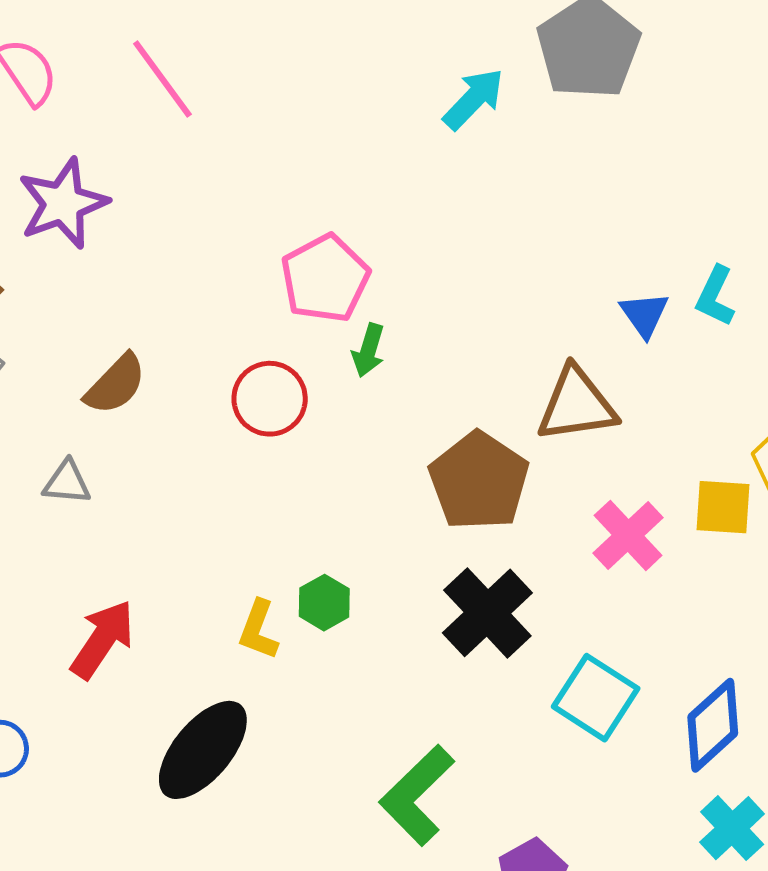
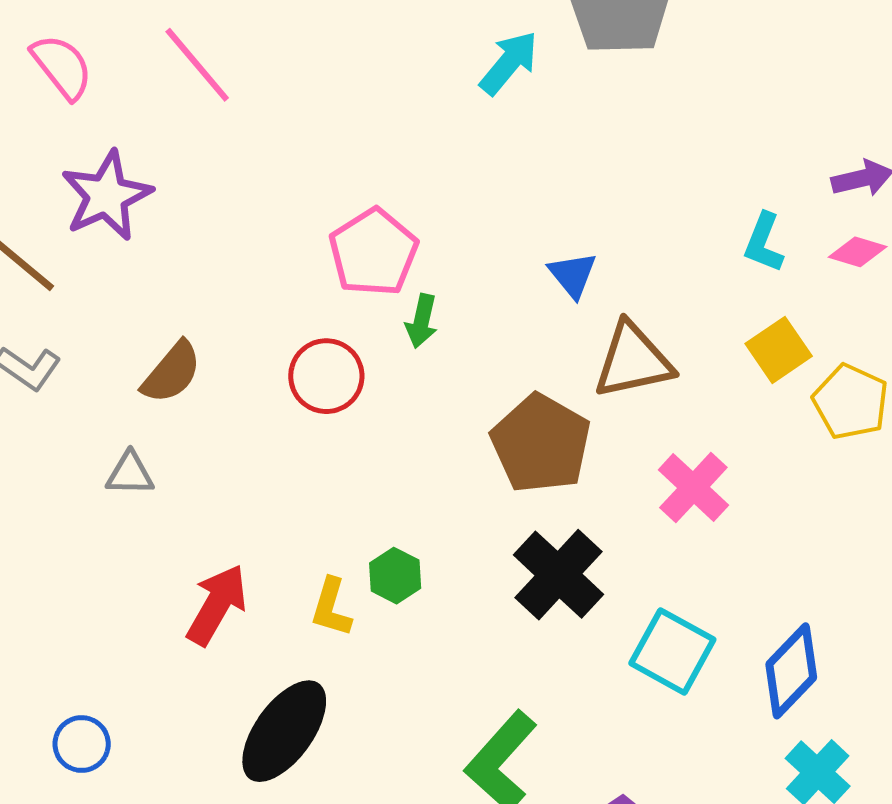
blue triangle: (644, 314) -> (573, 275), moved
yellow square: (723, 507) -> (779, 350), moved, turned -34
red arrow: (102, 639) -> (217, 605), moved

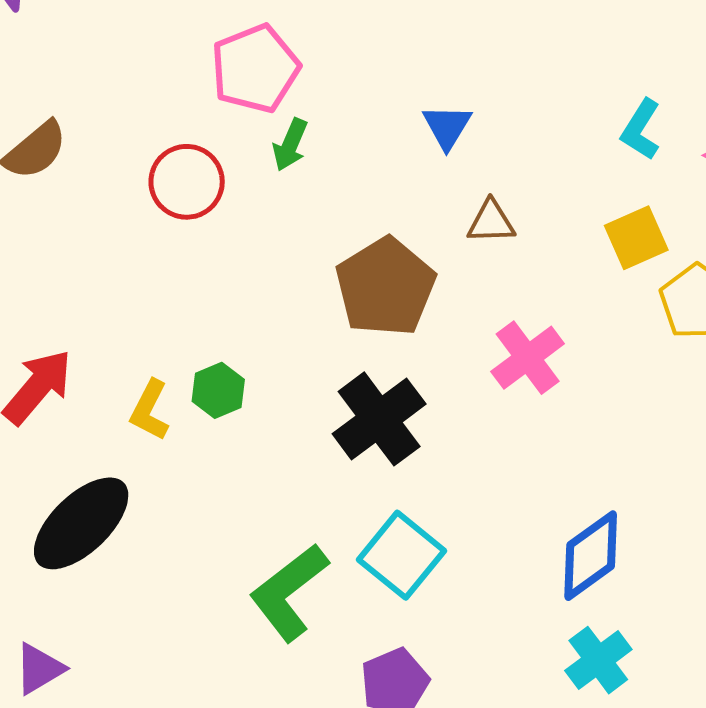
brown triangle: (633, 361) -> (491, 222), size x0.6
cyan square: (672, 651) -> (402, 555), moved

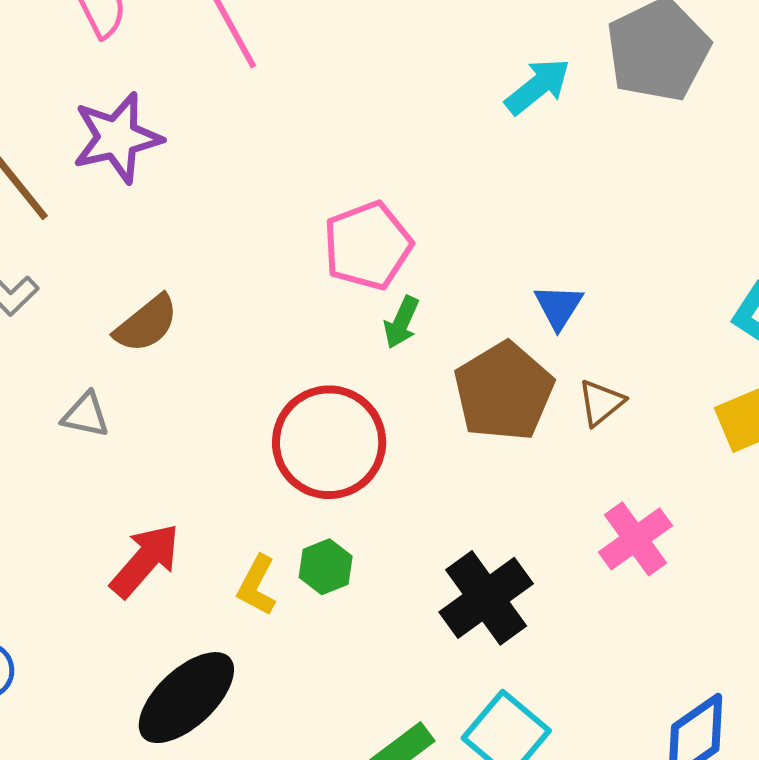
red circle: (187, 182) -> (329, 442), moved, size x1.5
brown triangle: (491, 222) -> (601, 403), turned -38
brown pentagon: (385, 287) -> (504, 391), moved

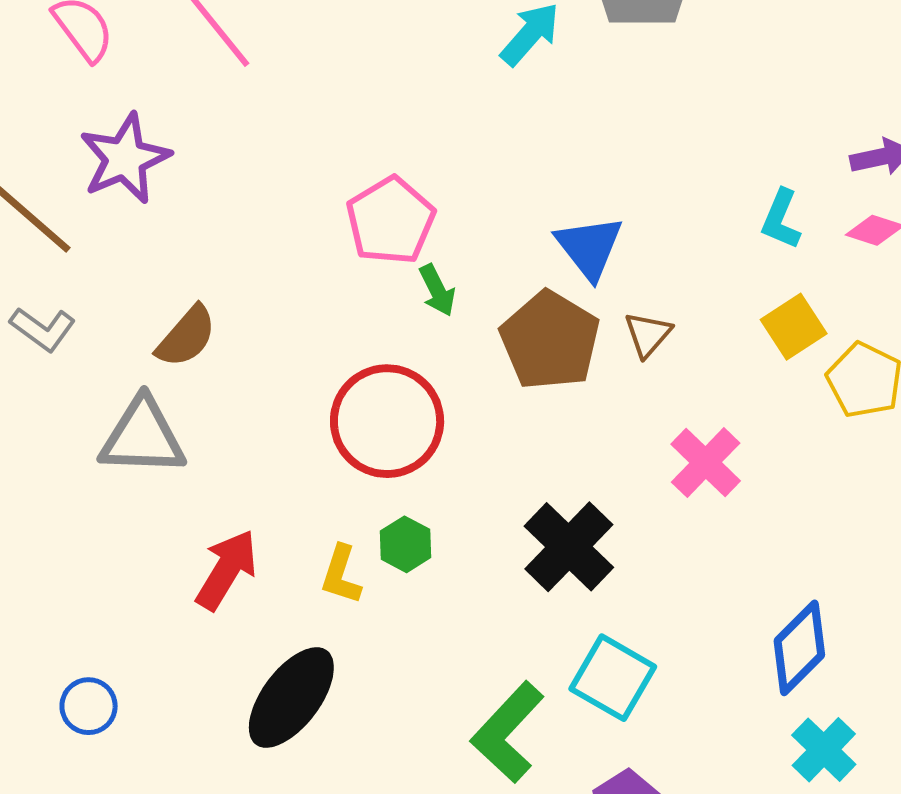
blue triangle: (559, 307) -> (589, 247), size x1.4
green arrow: (401, 322) -> (437, 290), turned -40
gray triangle: (86, 415) -> (143, 437), size x1.8

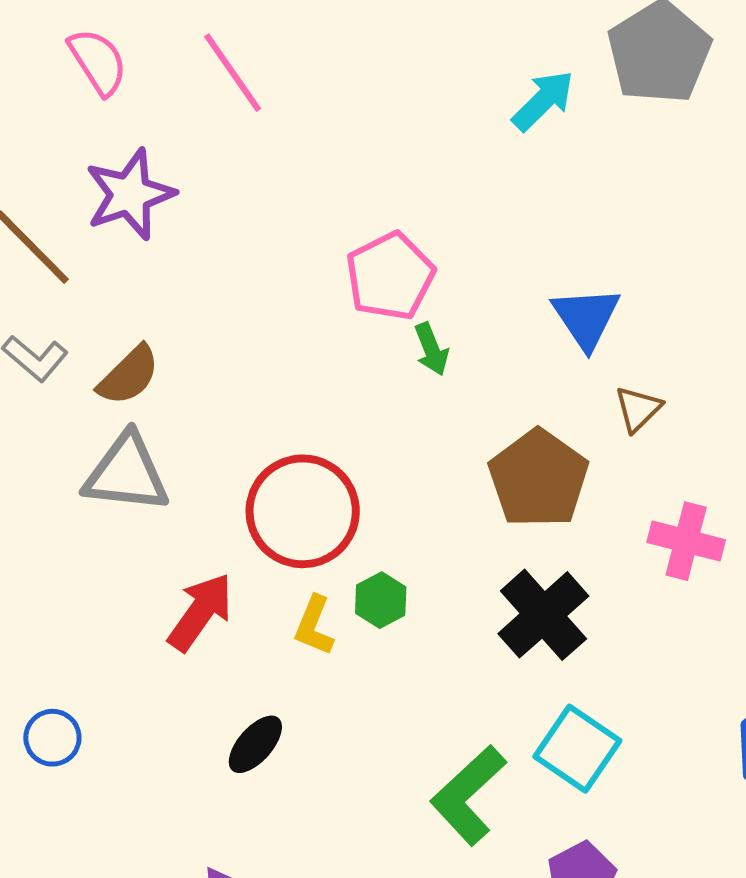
brown semicircle: (186, 337) -> (129, 375), moved
brown pentagon: (550, 340) -> (538, 479), moved
red circle: (387, 421) -> (303, 511), moved
pink cross: (706, 463) -> (686, 541), turned -34
black ellipse: (291, 698) -> (255, 744), size x0.6

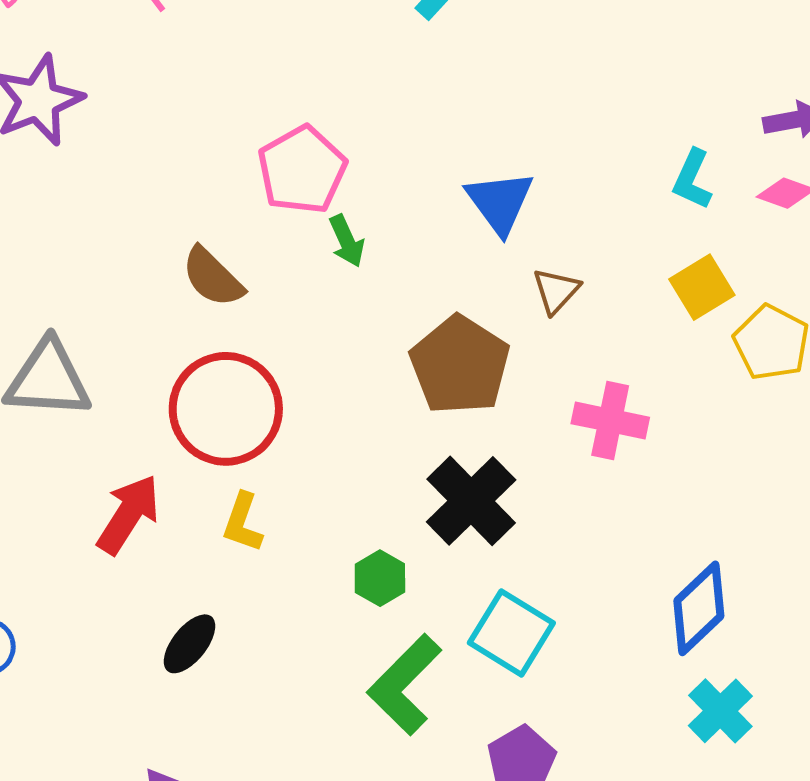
brown semicircle: (129, 375) -> (213, 277), moved, turned 92
green hexagon: (381, 600) -> (380, 578), moved

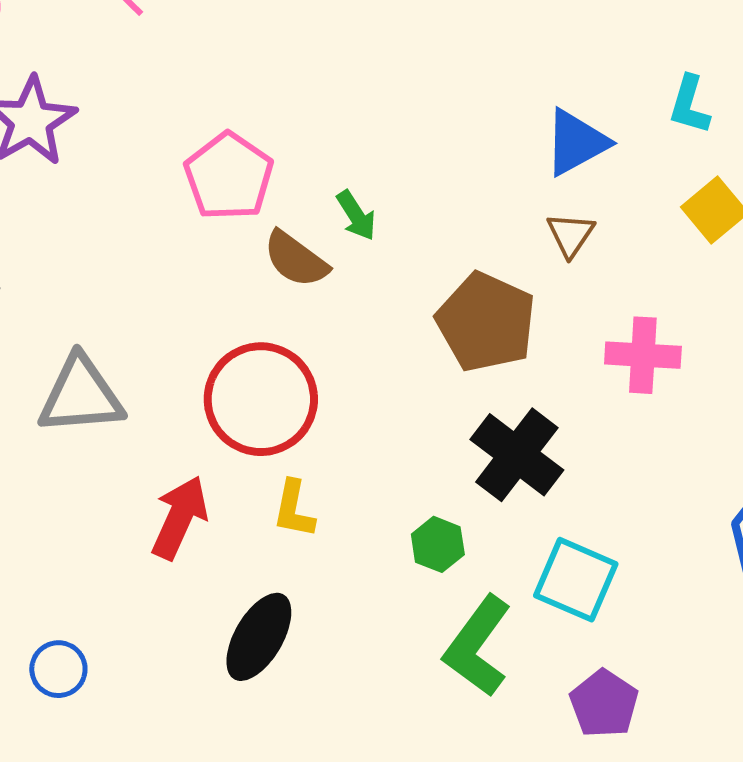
pink pentagon: (302, 170) -> (229, 176), moved
blue triangle: (500, 202) -> (576, 142), moved, turned 46
brown semicircle: (213, 277) -> (296, 259), moved
black ellipse: (190, 644) -> (259, 637), size x1.4

